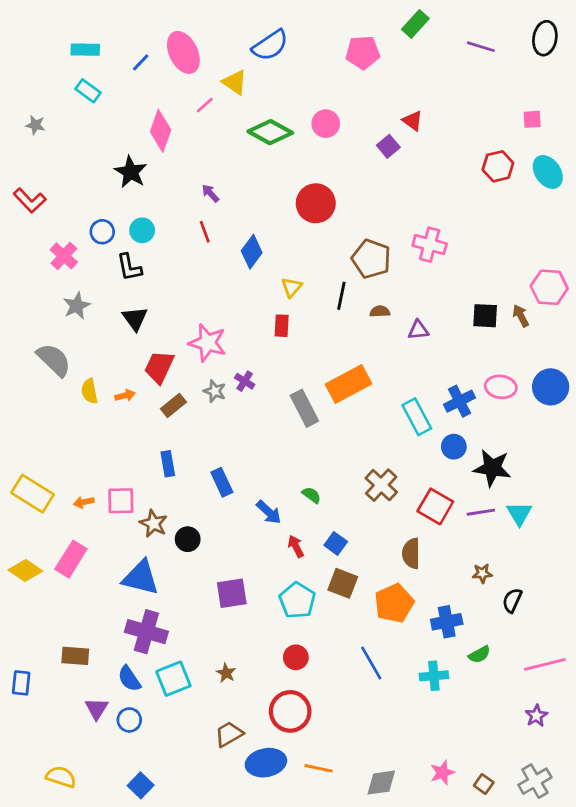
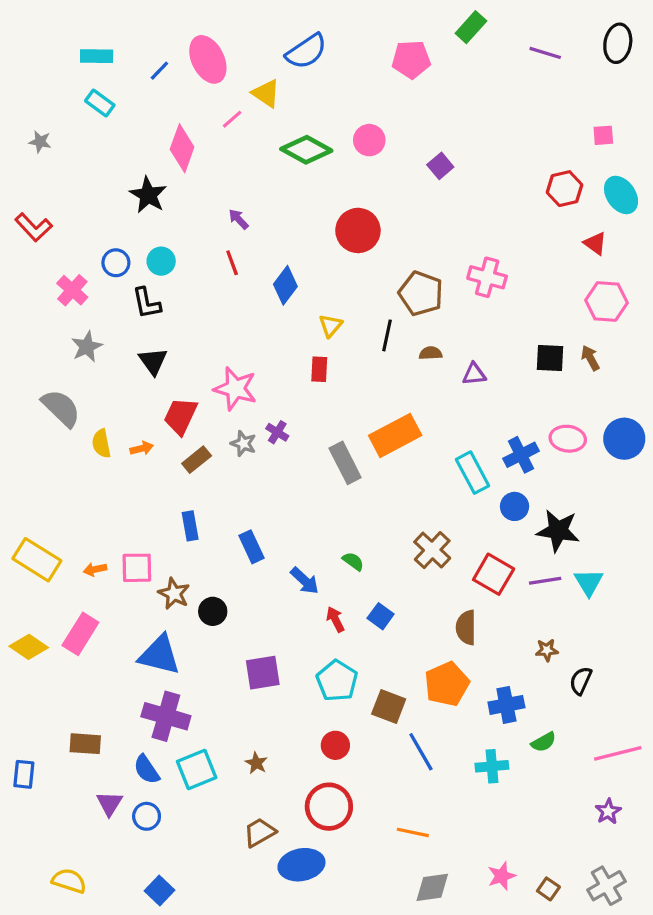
red triangle: (413, 121) -> (595, 243), moved
pink hexagon: (549, 287) -> (606, 301), moved
brown square: (343, 583) -> (389, 707), moved
orange line: (319, 768) -> (413, 832), moved

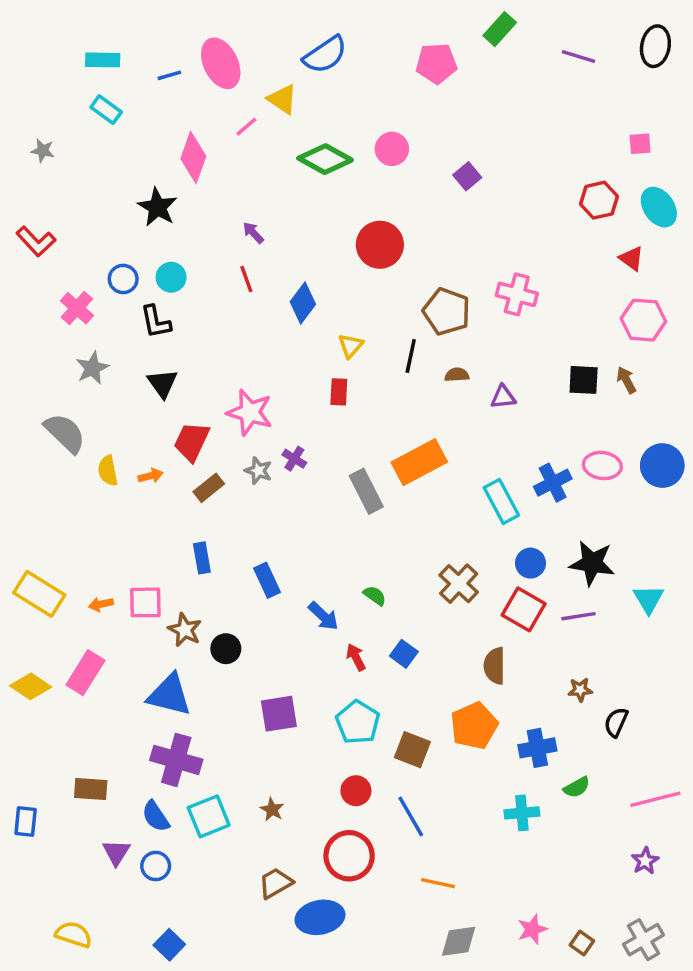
blue line: (159, 71) -> (169, 75), turned 30
blue circle: (515, 506) -> (530, 563), moved
cyan triangle: (589, 582) -> (649, 599), moved
blue line: (421, 752) -> (411, 816), moved

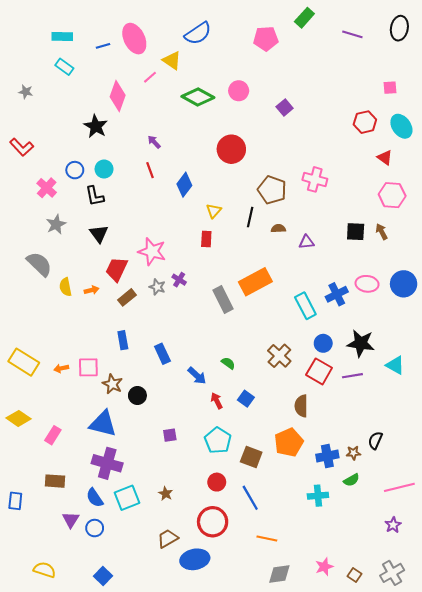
cyan triangle: (649, 599) -> (395, 365), turned -30
pink rectangle: (85, 673) -> (53, 435), moved, size x0.7
brown star: (580, 690) -> (353, 453), moved
purple square: (279, 714) -> (170, 435), size x0.6

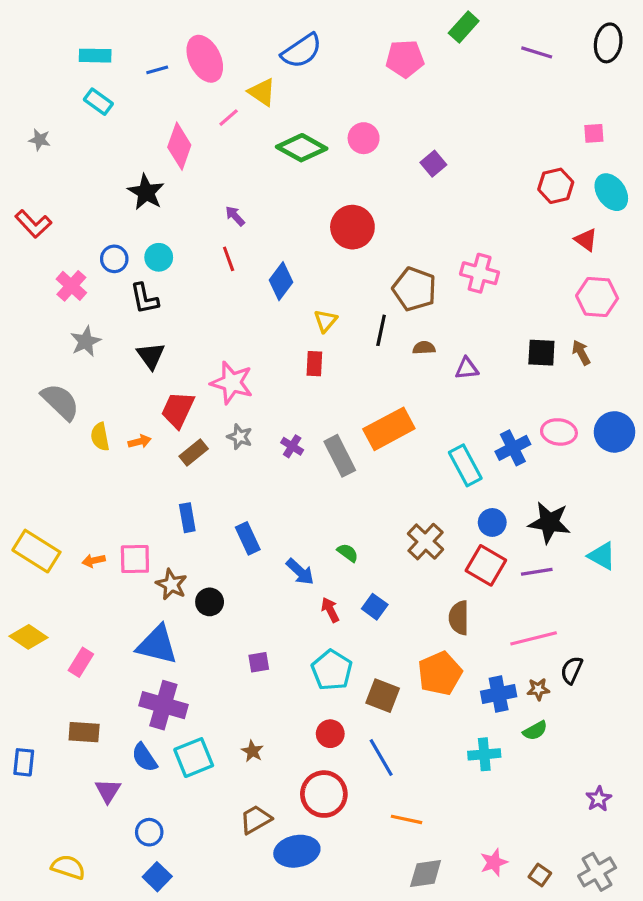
purple cross: (179, 280) -> (292, 446), moved
pink line: (399, 487) -> (534, 638), moved
blue circle: (95, 528) -> (149, 832), moved

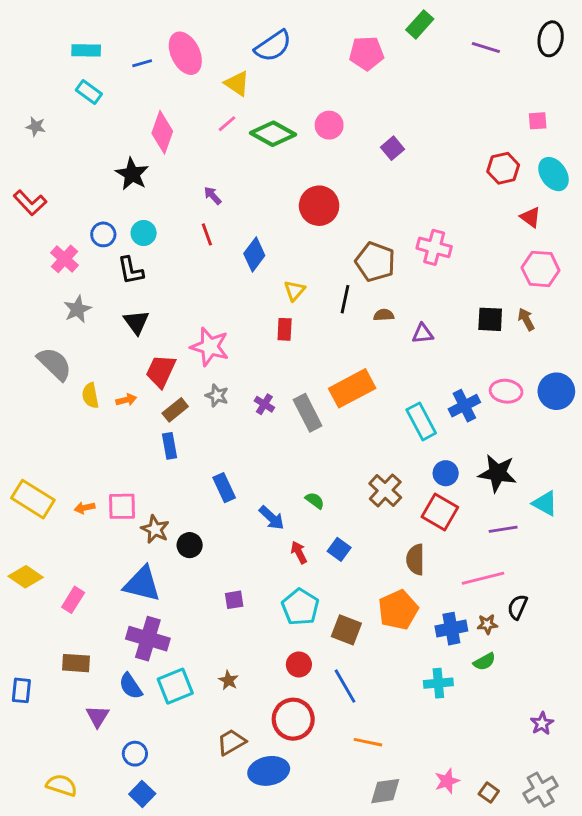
pink line: (229, 118) -> (227, 124), moved
blue rectangle: (187, 518) -> (169, 446), moved
purple line: (537, 572) -> (503, 529), moved

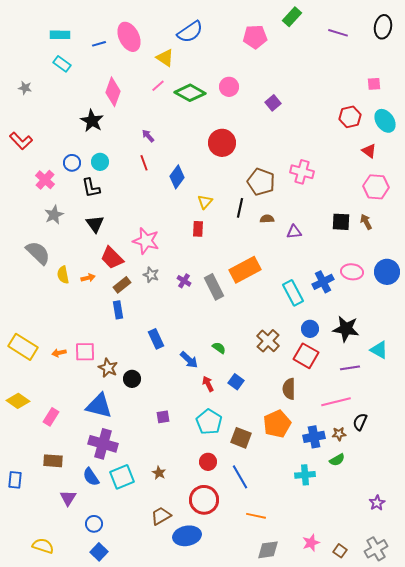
red trapezoid: (161, 371) -> (112, 258), turned -70

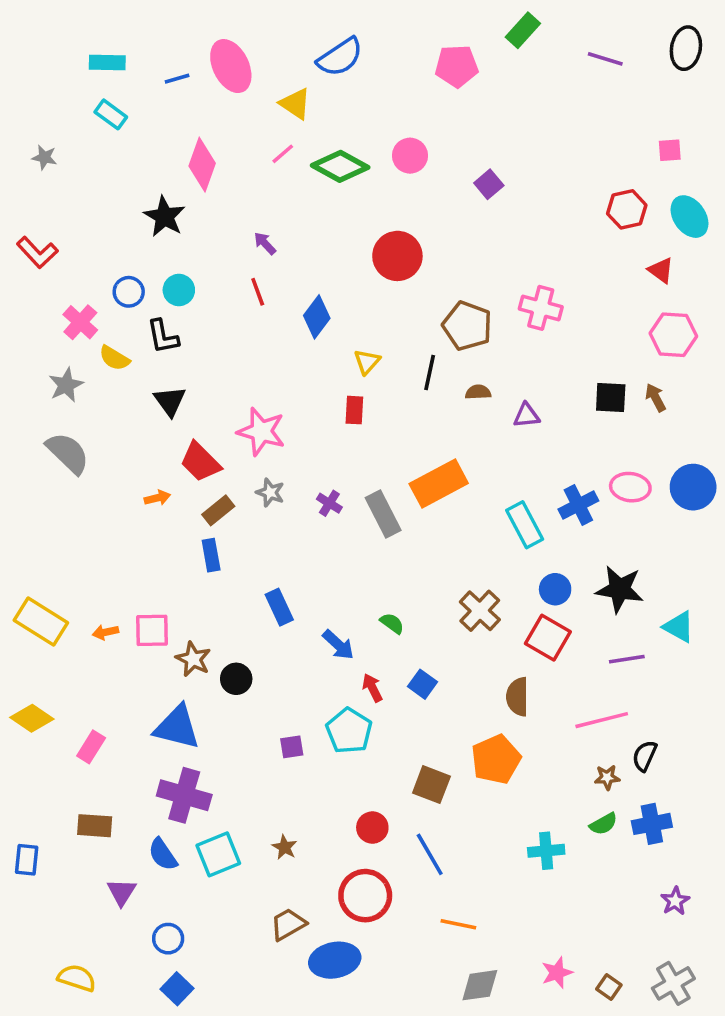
gray star: (54, 215) -> (66, 385), moved
yellow semicircle: (63, 275) -> (114, 358), moved, turned -48
cyan pentagon: (209, 422) -> (349, 731), moved
blue cross: (314, 437) -> (652, 824), moved

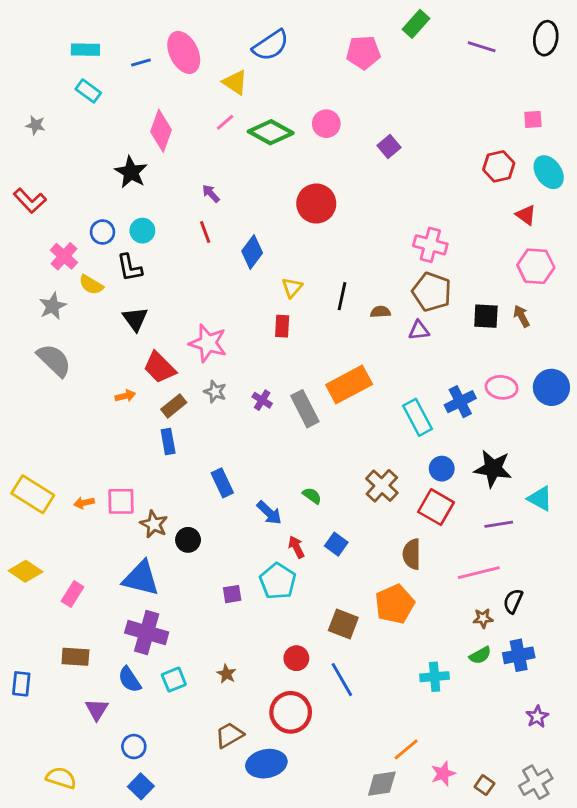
brown pentagon: (467, 326) -> (432, 292), moved
cyan square: (218, 854) -> (174, 680), size x0.7
orange line: (458, 924) -> (406, 749), moved, turned -52

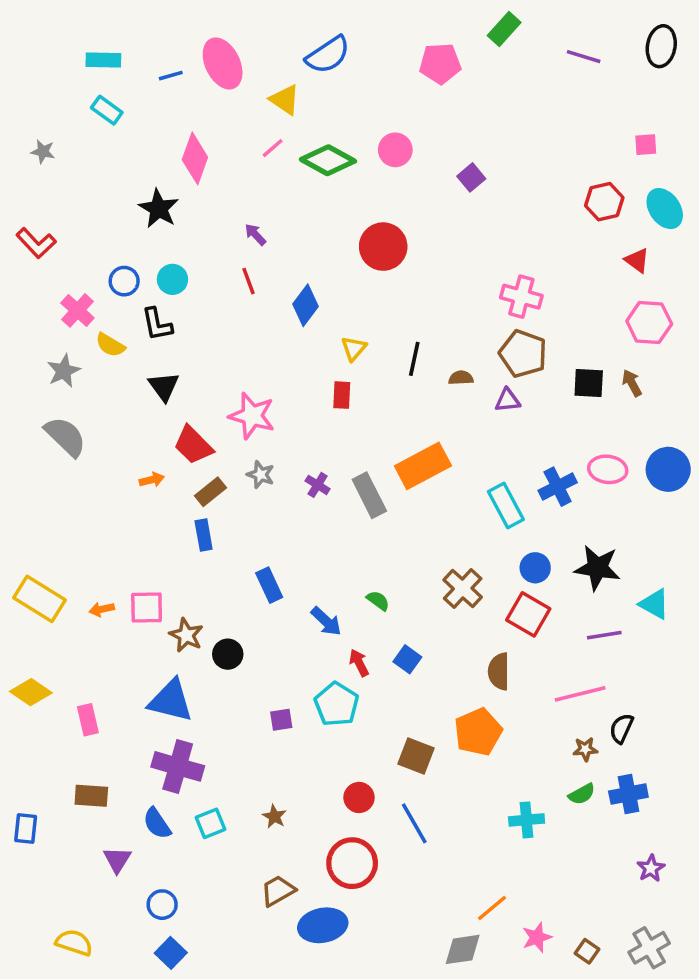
pink rectangle: (73, 594) -> (88, 720), turned -45

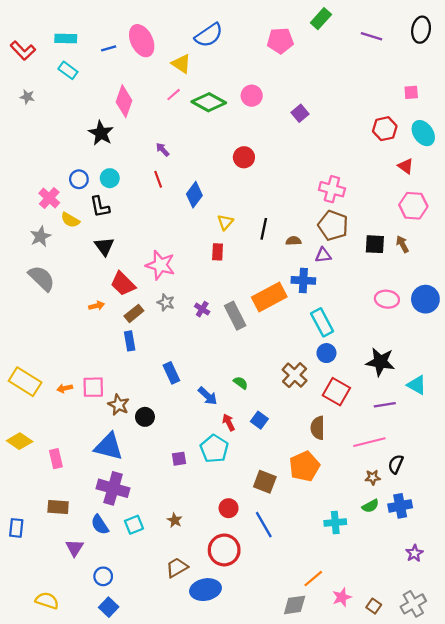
red L-shape: (36, 243) -> (23, 51), moved
red circle: (383, 247) -> (244, 157), size x0.7
blue cross: (558, 487) -> (303, 280), moved, turned 30
blue circle: (535, 568) -> (326, 353), moved

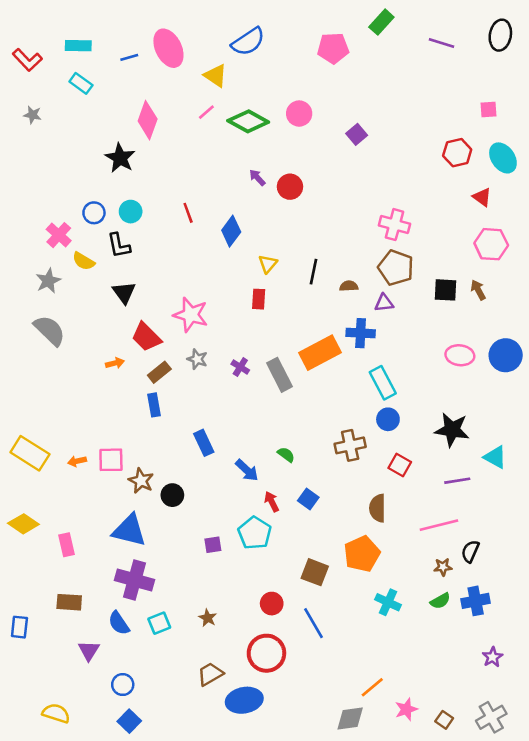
purple arrow: (163, 150) -> (257, 178), moved
brown cross: (295, 375) -> (350, 445), turned 35
red square: (336, 392) -> (400, 465), size x0.7
cyan cross: (335, 522) -> (388, 602), moved, turned 30

